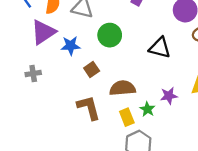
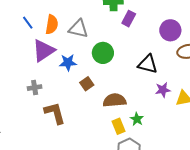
purple star: (169, 96) -> (163, 90), moved
brown L-shape: (89, 108) -> (55, 113), moved

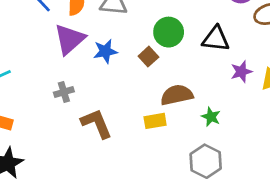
green circle: (103, 53) -> (169, 32), moved
brown square: (87, 84) -> (148, 57), moved
yellow rectangle: (119, 126) -> (155, 121), moved, turned -70

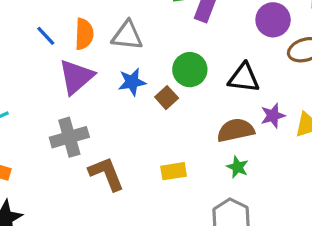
blue star: (105, 51) -> (132, 82), moved
gray cross: (64, 92) -> (69, 137), size x1.6
brown semicircle: (177, 95) -> (236, 130), moved

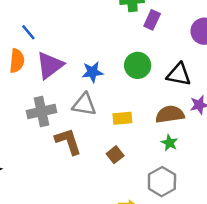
orange semicircle: (84, 34) -> (17, 61), moved
gray triangle: (127, 35) -> (84, 105), moved
brown square: (167, 98) -> (115, 155), moved
yellow rectangle: (174, 171) -> (122, 118), moved

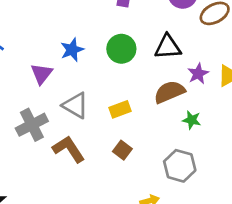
purple triangle: (50, 65) -> (42, 74), moved, size x0.7
blue star: (92, 72) -> (72, 50), moved
gray triangle: (84, 105) -> (75, 105), turned 35
green star: (169, 143) -> (192, 120), moved

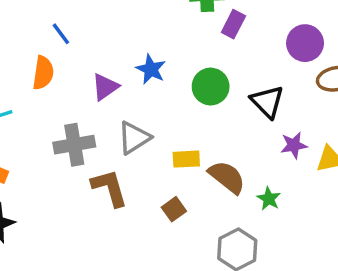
black triangle: (168, 47) -> (267, 102), turned 32
blue star: (72, 50) -> (151, 69), turned 30
brown semicircle: (169, 92) -> (227, 177), moved, turned 44
gray triangle: (75, 105) -> (134, 138), turned 40

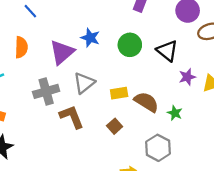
blue line: (61, 34) -> (30, 11), moved
purple triangle: (105, 87) -> (62, 52), size x1.4

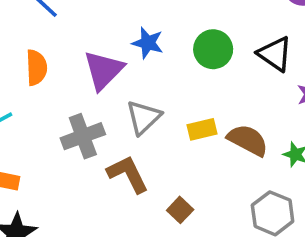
brown square: (115, 126) -> (180, 210), moved

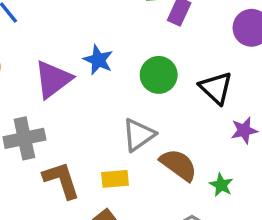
gray triangle: (144, 117) -> (139, 135), moved
yellow rectangle: (202, 129) -> (115, 179), moved

